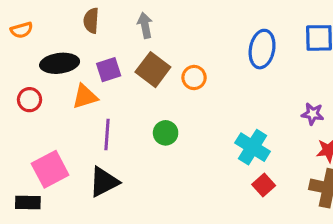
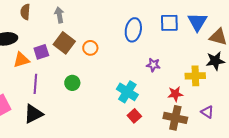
purple square: (109, 70) -> (41, 52), moved
purple star: (313, 114) -> (153, 65), moved

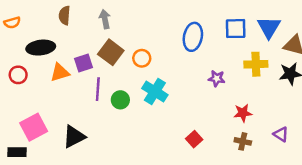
yellow cross: (195, 76) -> (256, 64), moved
purple line: (35, 84) -> (98, 89), moved
cyan cross: (127, 92) -> (155, 92), moved
brown cross: (175, 118) -> (243, 141), size x0.6

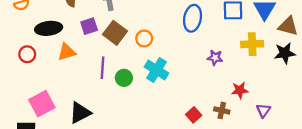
purple square: (84, 63) -> (89, 26), moved
purple triangle: (281, 134) -> (263, 110), moved, turned 32
brown cross: (243, 141) -> (222, 110), moved

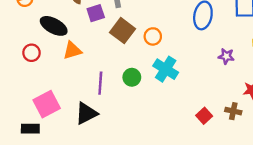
purple square: (89, 26) -> (96, 13), moved
black ellipse: (49, 28) -> (54, 26), turned 35
purple line: (103, 68) -> (100, 83), moved

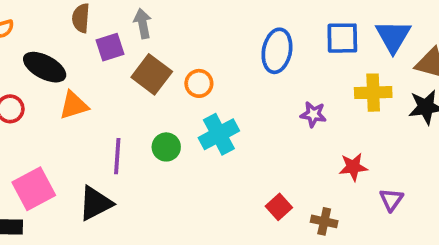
cyan cross: (166, 69) -> (219, 134), turned 30
brown cross: (233, 111) -> (324, 221), moved

